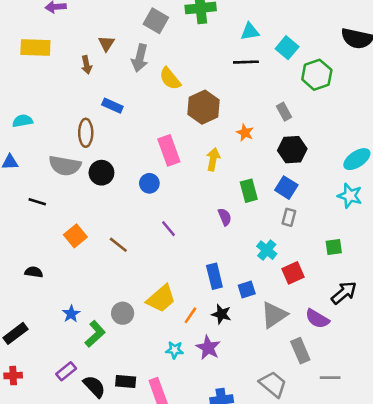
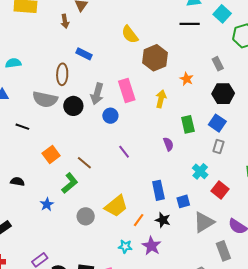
gray arrow: (140, 58) -> (97, 94), moved
red square: (293, 273) -> (220, 190), turned -30
blue star: (71, 314) -> (47, 204), moved
green L-shape: (95, 334) -> (70, 183), moved

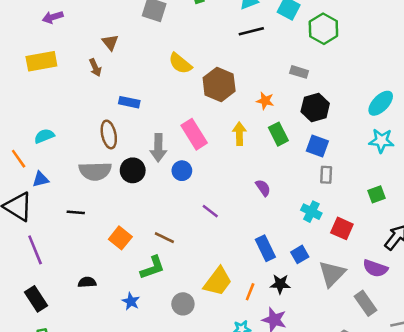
gray rectangle: (218, 64) -> (299, 72), turned -32
green rectangle: (188, 124) -> (278, 134), moved
green L-shape: (70, 183) -> (153, 268), turned 35

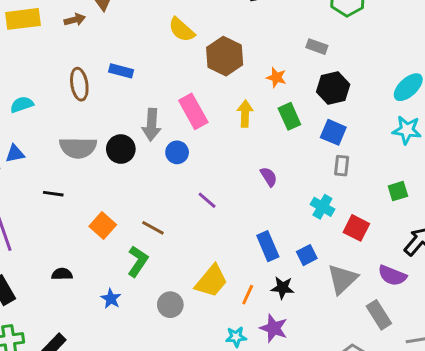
brown arrow: (95, 68) -> (75, 20), moved, turned -84
brown ellipse: (109, 134) -> (79, 84), moved
green L-shape: (153, 268) -> (138, 261), turned -40

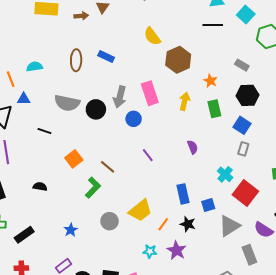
red square: (356, 228) -> (245, 193), size x1.4
blue star: (111, 299) -> (71, 230), moved

